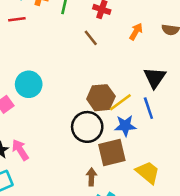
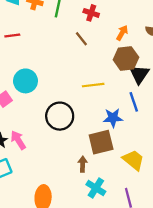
red line: (17, 19) -> (12, 35), moved
brown hexagon: (101, 98) -> (126, 58), moved
yellow line: (120, 102) -> (93, 85), moved, turned 30
black circle: (87, 127) -> (60, 116), moved

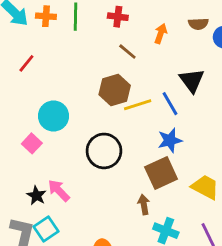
red line: (12, 35) -> (26, 63), turned -32
brown line: (81, 39) -> (127, 52), moved
brown hexagon: (126, 58) -> (115, 90), moved
blue line: (134, 102) -> (170, 104), moved

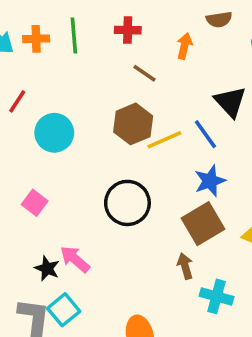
brown semicircle: (198, 24) -> (219, 20), moved
cyan circle: (54, 116) -> (54, 133), moved

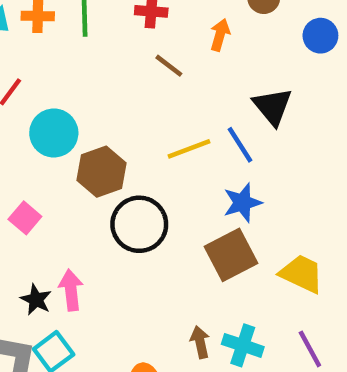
brown hexagon: (133, 124) -> (102, 172), moved
pink arrow: (75, 259) -> (71, 290), turned 40
brown arrow: (185, 266) -> (200, 342), moved

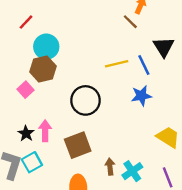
brown line: (169, 66) -> (130, 22), moved
brown hexagon: (102, 172) -> (43, 69), moved
brown square: (231, 255) -> (78, 145), moved
cyan cross: (243, 345) -> (132, 171), turned 30

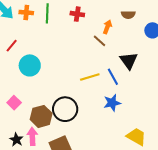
brown hexagon: (43, 69) -> (41, 116), moved

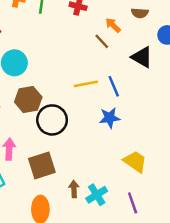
orange arrow: (107, 27) -> (113, 25), turned -72
black triangle: (129, 61) -> (142, 57), moved, turned -30
brown hexagon: (41, 116) -> (28, 99), moved

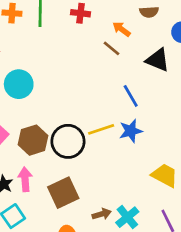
yellow line: (86, 84) -> (101, 129), moved
brown hexagon: (28, 99) -> (33, 140), moved
brown arrow: (74, 189) -> (102, 214), turned 84

